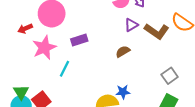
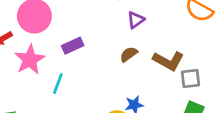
brown L-shape: (157, 31) -> (168, 61), moved
gray square: (170, 76) -> (191, 79), turned 35

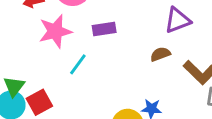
purple triangle: (136, 20) -> (178, 20), size x1.4

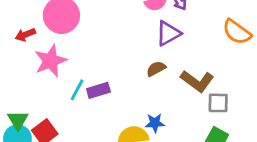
purple rectangle: (104, 29) -> (98, 90), moved

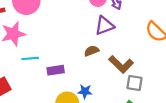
cyan line: (77, 90) -> (30, 58), turned 49
purple rectangle: (98, 90) -> (56, 70), moved

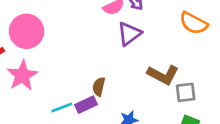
brown semicircle: (92, 51) -> (99, 87), moved, turned -40
cyan line: (30, 58) -> (62, 108), moved

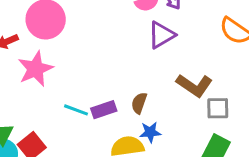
brown semicircle: (99, 87) -> (139, 103), moved
cyan line: (62, 108) -> (76, 110), turned 35

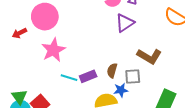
pink star: (35, 69) -> (53, 50), moved
gray square: (218, 108) -> (133, 77), moved

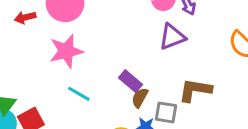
brown L-shape: (149, 56) -> (195, 90), turned 145
purple rectangle: (88, 76) -> (130, 81), moved, turned 49

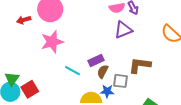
purple rectangle: (130, 81) -> (96, 61), turned -63
cyan line: (79, 94) -> (73, 71), moved

